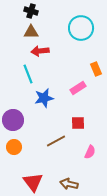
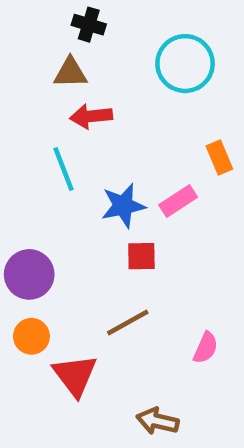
black cross: (31, 11) -> (89, 25), moved
blue star: (44, 98) -> (123, 206), moved
red square: (78, 123) -> (141, 256), moved
red triangle: (33, 182) -> (75, 375), moved

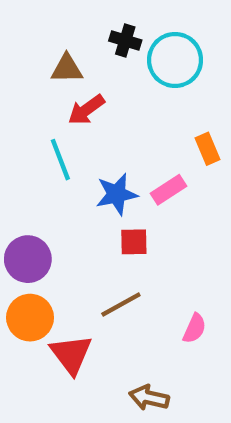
black cross: (89, 25) -> (125, 41), moved
red arrow: (91, 116) -> (86, 110), turned -30
orange circle: (31, 336) -> (30, 318), size x1.4

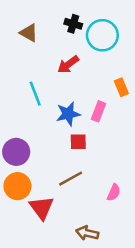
brown triangle: (67, 69) -> (29, 33), moved, turned 30
red arrow: (86, 110) -> (68, 64), moved
pink rectangle: (169, 190) -> (99, 111), turned -36

